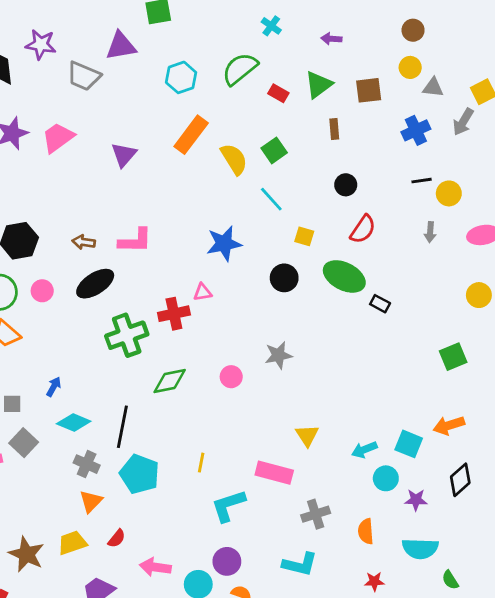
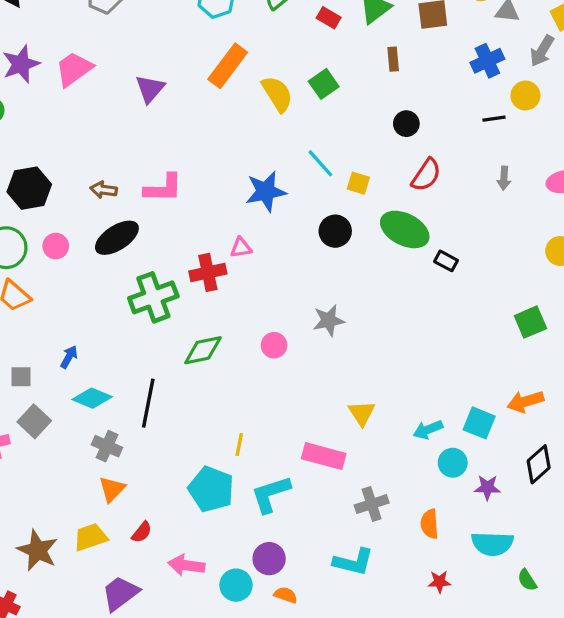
yellow circle: (449, 193) -> (525, 96), moved
cyan line: (271, 199) -> (320, 163), moved
cyan pentagon: (140, 474) -> (211, 489), moved

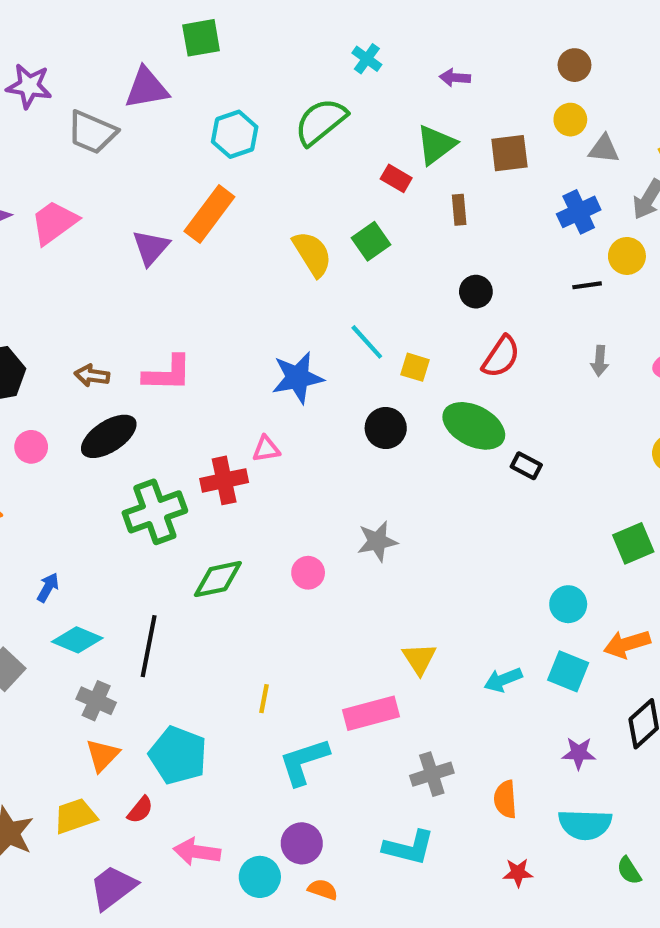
red rectangle: (329, 18) -> (396, 178), moved
orange rectangle: (228, 66) -> (209, 214), moved
pink rectangle: (324, 456) -> (371, 713), turned -30
cyan circle: (453, 463) -> (568, 604), moved
cyan pentagon: (211, 489) -> (178, 755), moved

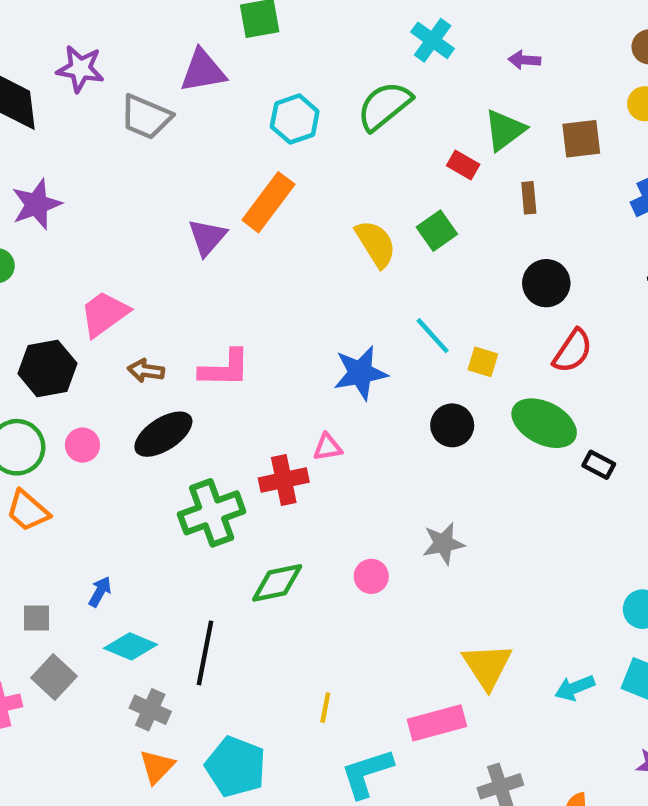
cyan cross: (367, 59) -> (433, 40), size x1.4
pink trapezoid: (54, 222) -> (104, 314), moved
black circle: (476, 292) -> (546, 283), size x1.4
yellow triangle: (419, 659) -> (487, 666), size x1.4

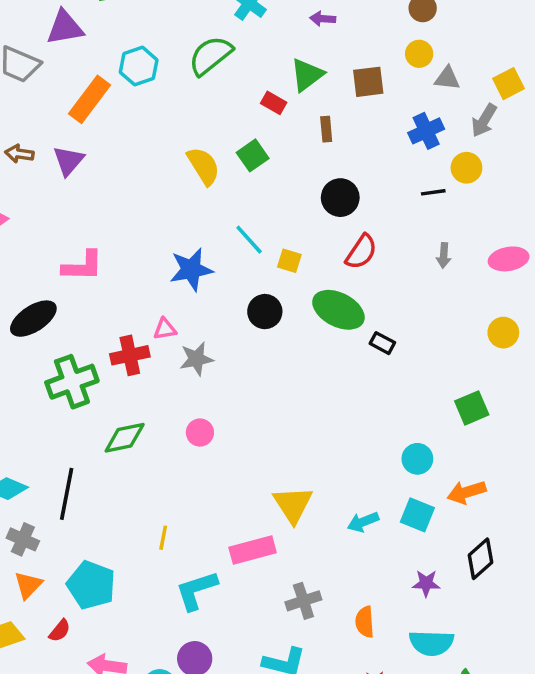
orange rectangle: (268, 202) -> (89, 99), moved
brown arrow: (146, 371) -> (19, 154), moved
gray star: (443, 544) -> (196, 359), moved

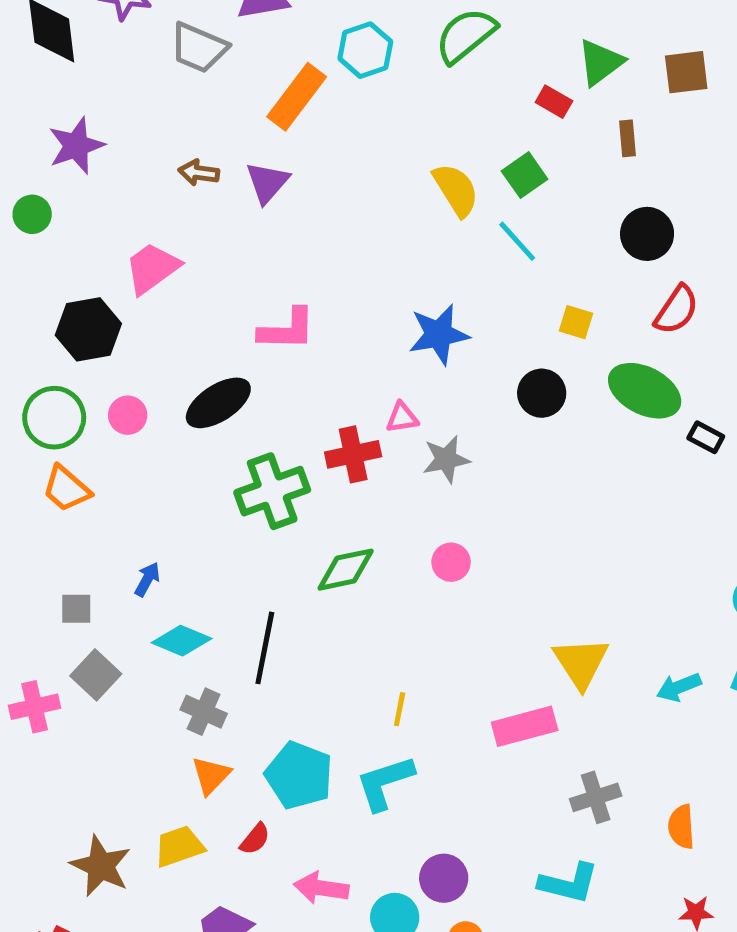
cyan line: (249, 240) -> (517, 241), moved
cyan L-shape: (196, 590) -> (385, 783), moved

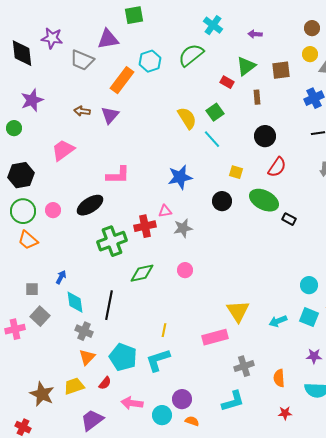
black hexagon: (88, 329) -> (21, 175), moved
cyan diamond: (182, 641) -> (75, 302), turned 60
cyan L-shape: (569, 883) -> (233, 401), turned -30

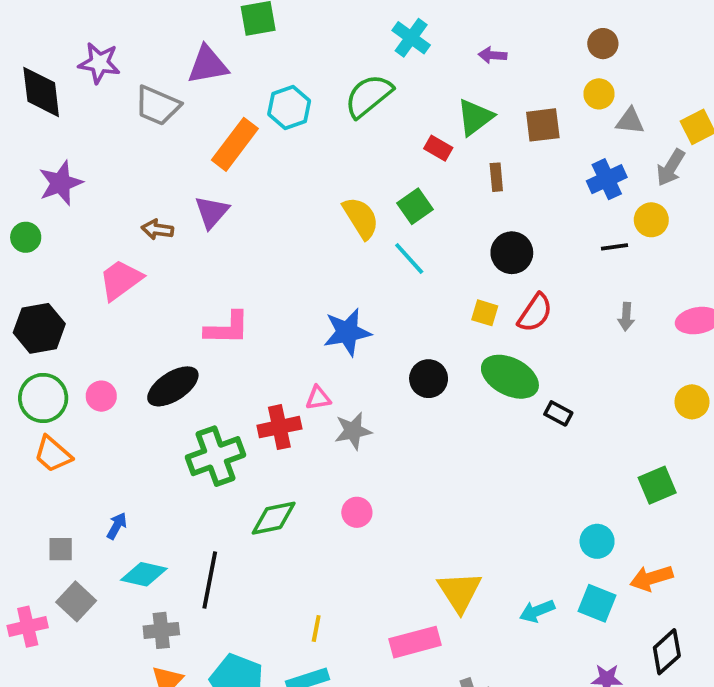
brown arrow: (82, 111) -> (157, 229), moved
yellow square: (236, 172) -> (485, 313), moved
cyan diamond: (75, 302) -> (144, 574), turned -70
gray cross: (84, 331) -> (161, 630), turned -30

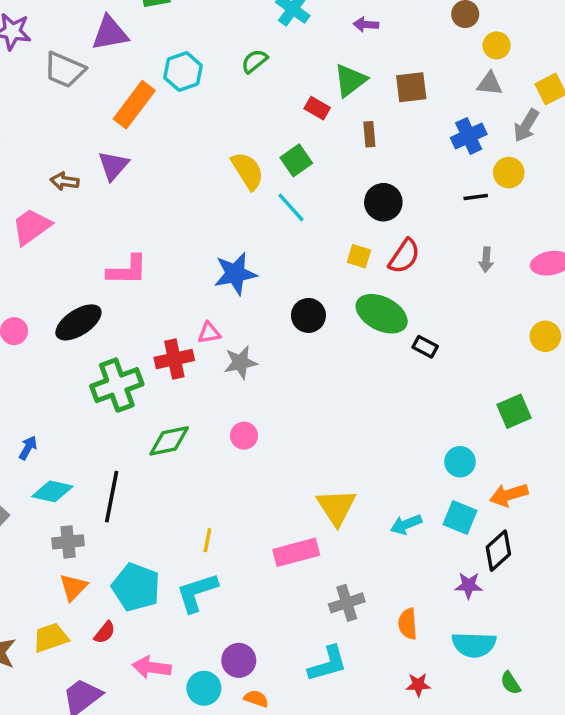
yellow circle: (599, 94) -> (497, 45), moved
green semicircle: (369, 96) -> (254, 61), size x0.6
black diamond: (667, 652) -> (498, 551), moved

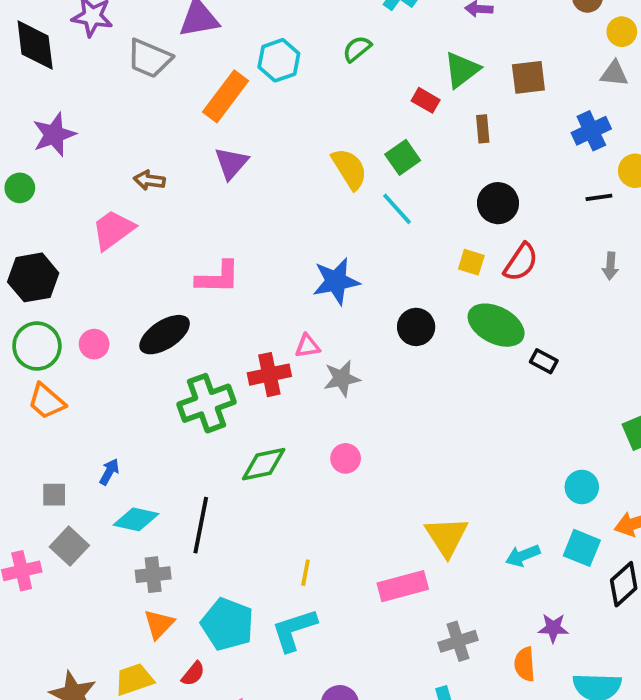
purple triangle: (113, 166) -> (231, 163), moved
purple star: (469, 585) -> (553, 628), moved

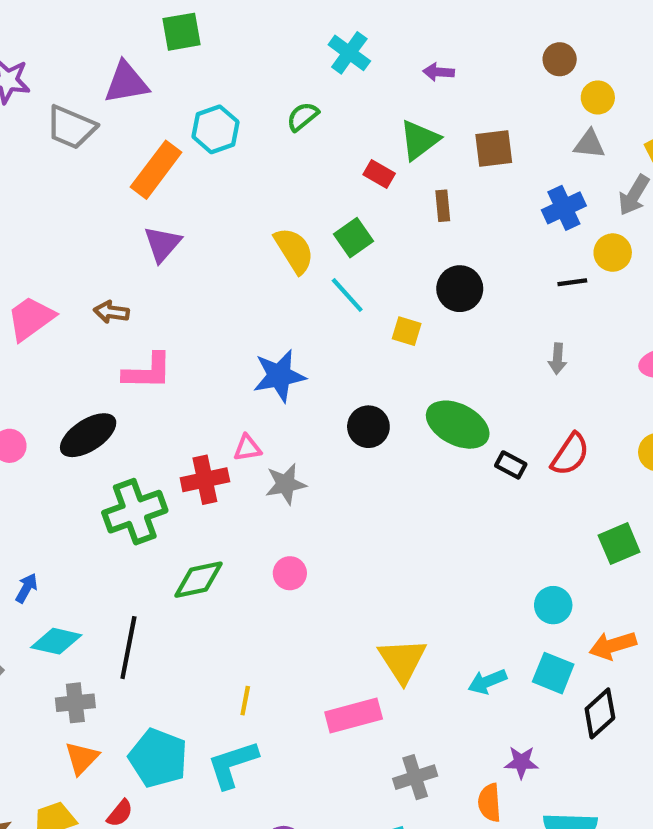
brown arrow: (149, 180) -> (111, 312), moved
yellow square: (471, 262) -> (407, 331), moved
red semicircle: (521, 262) -> (570, 454), moved
gray arrow: (610, 266) -> (557, 359), moved

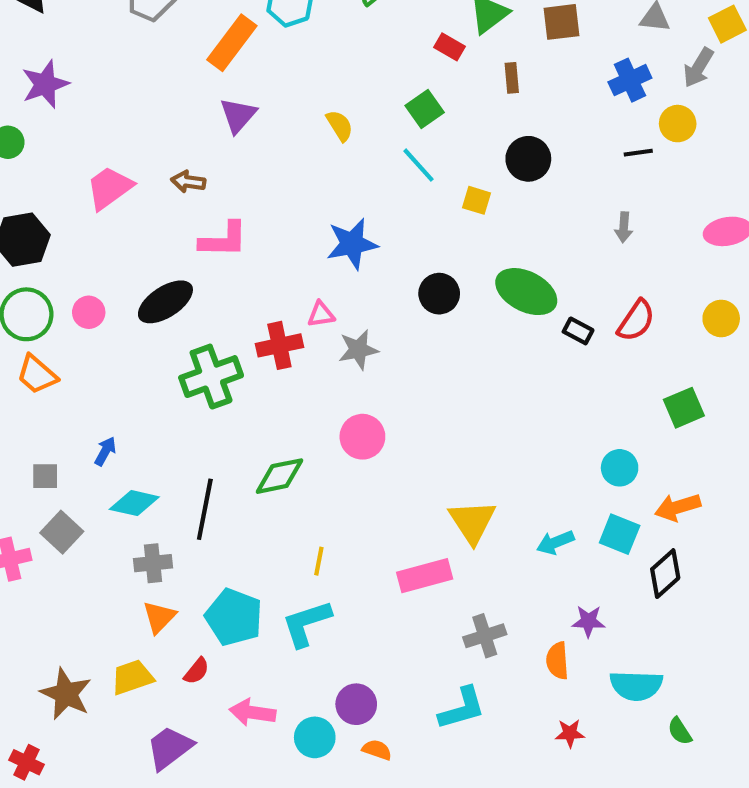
yellow semicircle: (294, 250) -> (340, 126), moved, size x0.7
pink circle: (290, 573) -> (362, 437), size x1.4
green diamond: (199, 580) -> (279, 476), moved

